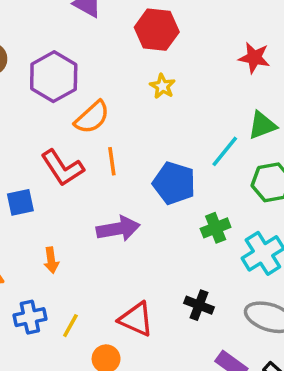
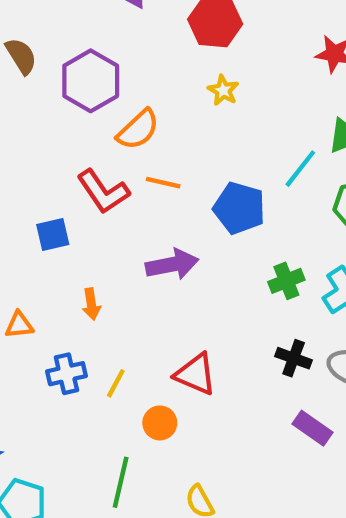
orange line: (112, 161) -> (163, 183), turned -68
green cross: (216, 228) -> (286, 281), moved
black cross: (199, 305) -> (294, 358), moved

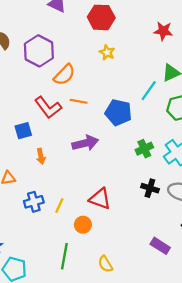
orange arrow: (91, 304) -> (41, 156), moved
purple rectangle: (312, 428) -> (160, 246), moved

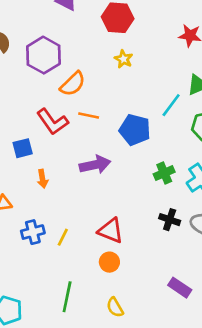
orange circle: (83, 225) -> (109, 262), moved

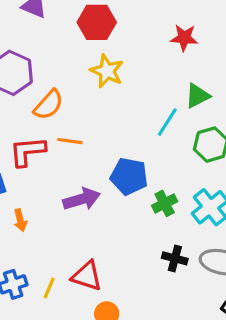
yellow star: (123, 59) -> (107, 71), size x1.5
red L-shape: (52, 122) -> (28, 151), turned 124
blue pentagon: (135, 130) -> (129, 176), moved
red triangle: (111, 231) -> (87, 276), moved

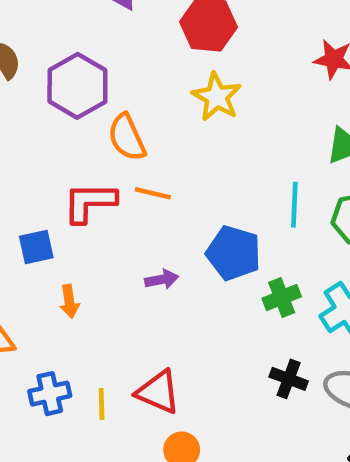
orange semicircle: (49, 105) -> (127, 137), turned 108
cyan line: (167, 122) -> (294, 205), moved, turned -36
purple arrow: (82, 199) -> (162, 279), size x0.6
yellow line: (49, 288) -> (102, 404), turned -30

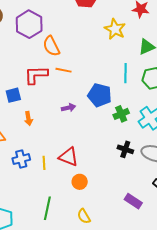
yellow star: (217, 97) -> (115, 29), moved

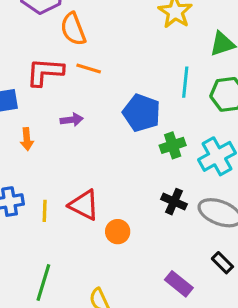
purple arrow: (68, 108) -> (72, 120), moved
orange circle: (80, 182) -> (118, 232), moved

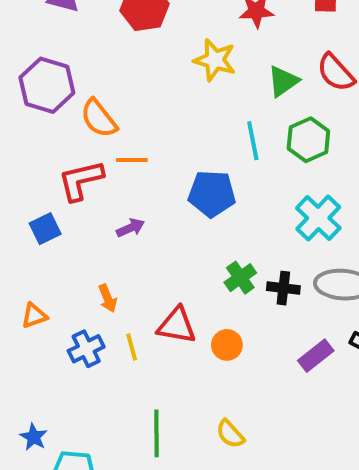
orange arrow: (27, 139) -> (108, 298), moved
green cross: (173, 145) -> (240, 278), moved
purple rectangle: (179, 284) -> (316, 356), moved, turned -60

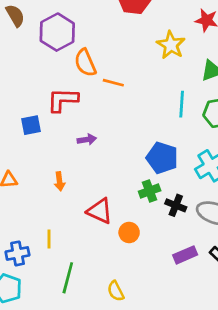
orange line: (132, 160) -> (113, 83), moved
blue pentagon: (212, 194) -> (162, 158), moved
yellow line: (132, 347) -> (49, 239), moved
blue cross: (86, 349) -> (17, 253), moved

